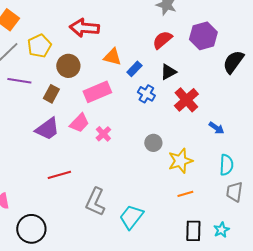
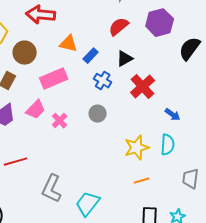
gray circle: (153, 143) -> (98, 114), moved
cyan semicircle: (226, 165) -> (168, 145), moved

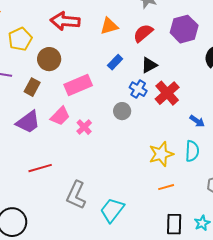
orange triangle: (69, 44) -> (109, 26), moved, turned -30
blue cross: (103, 81) -> (138, 89), moved
gray circle: (98, 114) -> (122, 111), moved

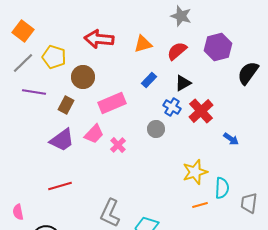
yellow pentagon: (20, 39) -> (54, 57), turned -30
cyan semicircle: (192, 151) -> (222, 188), moved
red line: (40, 168) -> (60, 186), moved

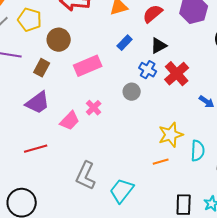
pink trapezoid: (94, 134) -> (70, 121), moved
orange line: (200, 205) -> (161, 162), moved

